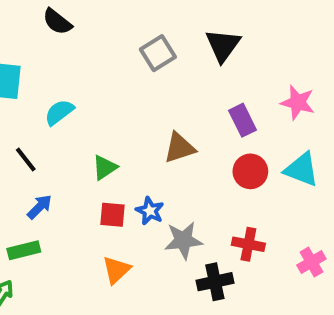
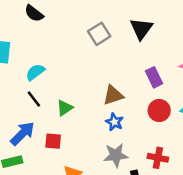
black line: (26, 160) -> (34, 99), moved
blue arrow: (40, 207) -> (22, 133), size x1.5
blue star: (150, 211) -> (114, 122), moved
red square: (112, 215) -> (53, 141), moved

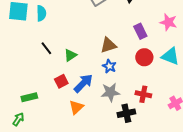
cyan semicircle: (35, 72) -> (41, 13), moved, turned 126
blue arrow: (22, 133) -> (83, 83), moved
red square: (53, 141) -> (61, 81), turned -32

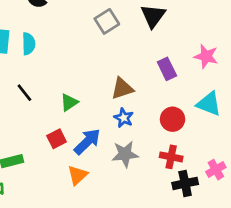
black line: (46, 48) -> (24, 93), moved
red circle: (144, 57) -> (173, 119), moved
black cross: (126, 113) -> (185, 183), moved

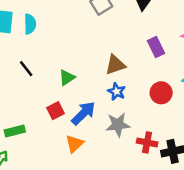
red cross: (171, 157) -> (147, 142), moved

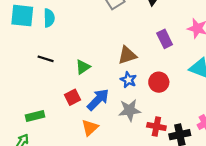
black line: (26, 69) -> (46, 59), turned -35
red circle: (161, 93) -> (159, 82), moved

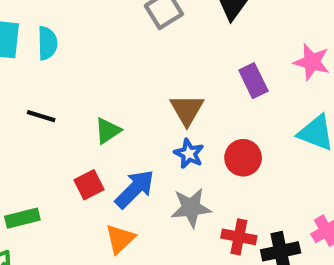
brown triangle: (127, 55) -> (187, 110), turned -42

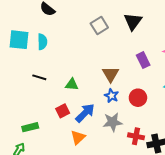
green triangle: (108, 131) -> (72, 84), turned 40

